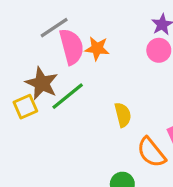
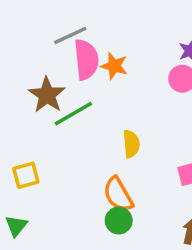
yellow square: (25, 107) -> (26, 175), moved
orange semicircle: (151, 152) -> (118, 194), moved

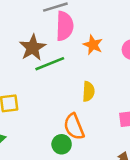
orange star: (114, 66) -> (93, 45), moved
green circle: (119, 221) -> (62, 144), moved

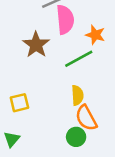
green line: (50, 64) -> (79, 59), moved
yellow semicircle: (88, 91) -> (77, 95), moved

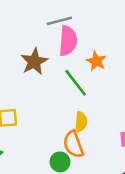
green line: (79, 59) -> (76, 83), turned 72
yellow semicircle: (77, 95) -> (81, 122), moved

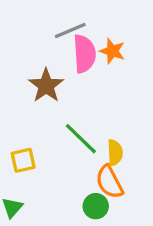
orange star: (96, 61) -> (112, 51), moved
green line: (76, 83) -> (81, 139), moved

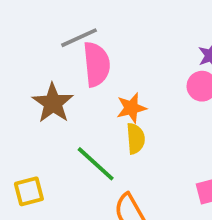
orange star: (112, 51) -> (131, 108), moved, turned -30
yellow semicircle: (115, 153) -> (136, 139), moved

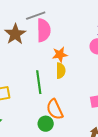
brown star: (53, 103) -> (15, 34), moved
green line: (96, 164) -> (39, 82), turned 35

